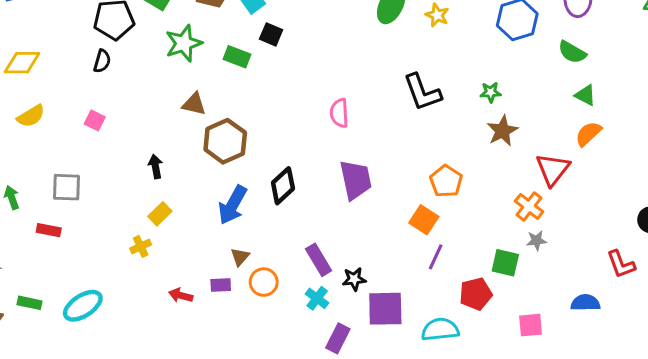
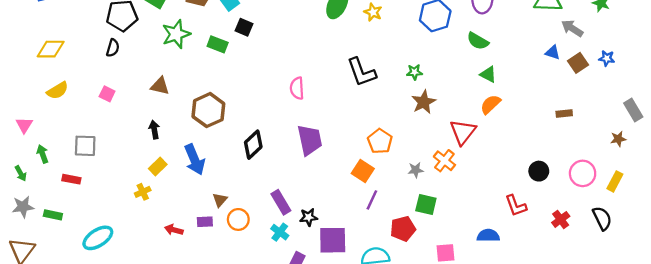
brown triangle: (194, 104) -> (160, 86), moved
blue arrow: (233, 205) -> (195, 160), moved, turned -52
gray star: (536, 241) -> (416, 170), moved
green rectangle: (29, 303) -> (53, 215), moved

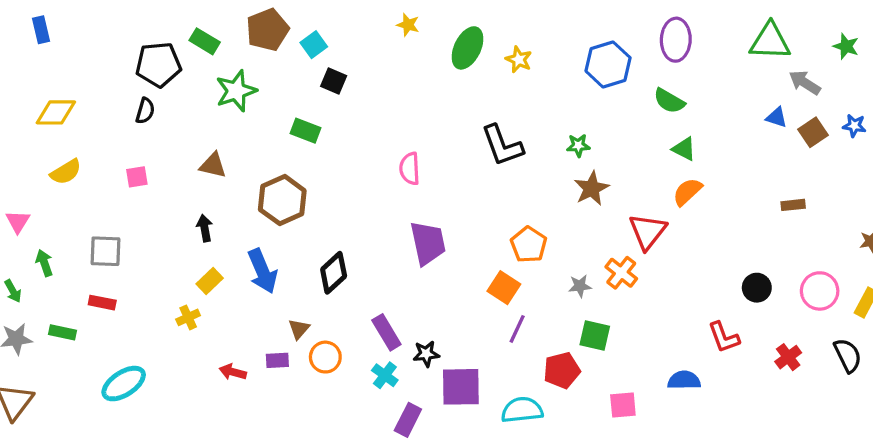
green rectangle: (218, 44) -> (305, 131), moved
pink square: (107, 94) -> (137, 177), turned -35
black diamond: (253, 145) -> (334, 273), moved
red rectangle: (71, 179) -> (102, 303), moved
green rectangle: (53, 215) -> (62, 332), moved

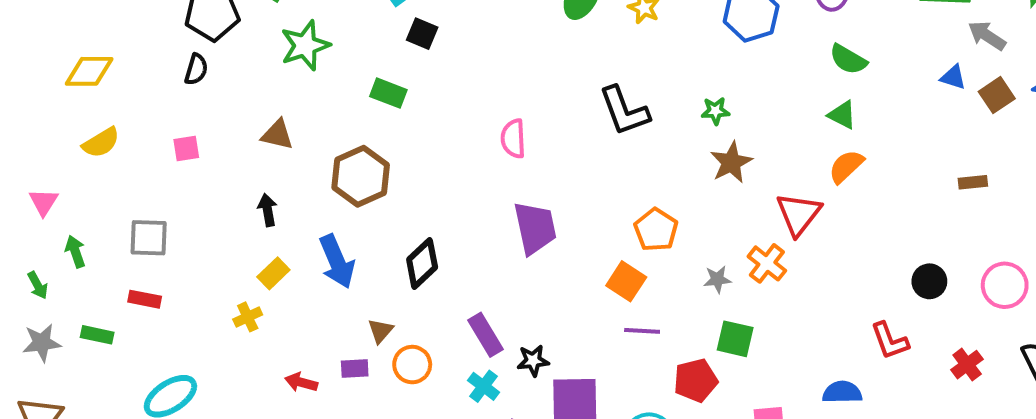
green semicircle: (669, 101) -> (848, 59), moved
purple line: (517, 329) -> (642, 331), turned 68

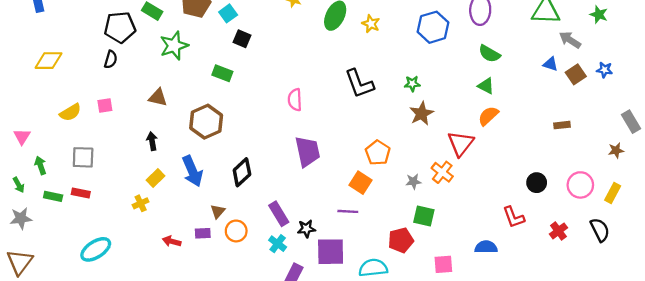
yellow semicircle: (101, 143) -> (70, 112), moved
purple line: (642, 331) -> (348, 211), moved
green rectangle: (97, 335) -> (53, 196), moved

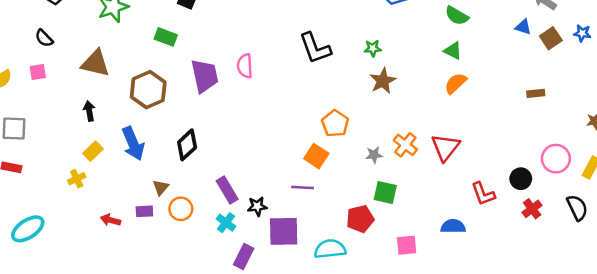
black semicircle: (111, 59) -> (44, 38), moved, turned 120
brown triangle: (158, 97) -> (96, 63), size x1.4
red triangle: (461, 143) -> (445, 147), moved
purple trapezoid: (308, 152) -> (205, 76), moved
black circle: (537, 183) -> (521, 179), moved

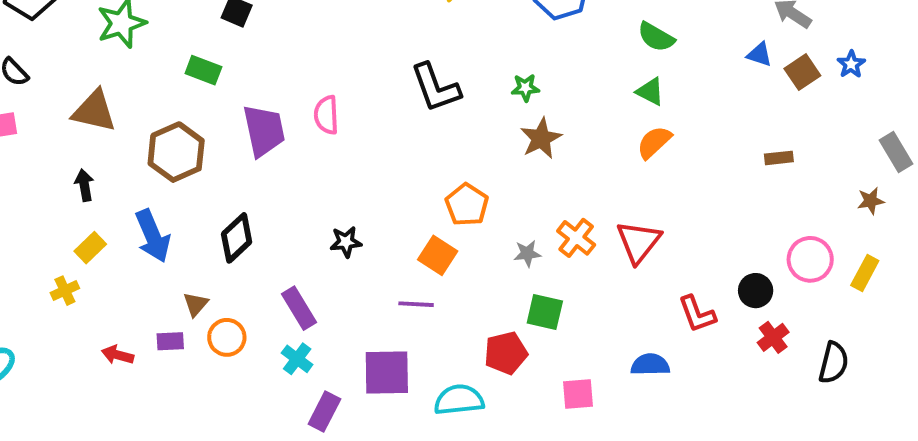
blue star: (582, 33) -> (851, 64), turned 30
black star: (257, 206) -> (346, 242), moved
black semicircle: (577, 208) -> (834, 363), moved, turned 40

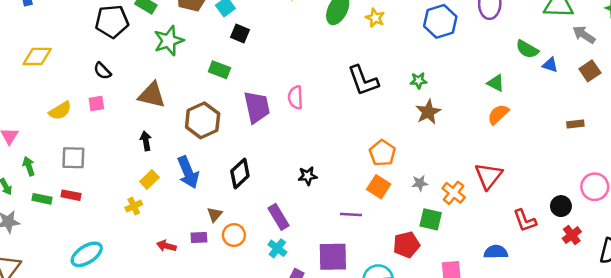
green semicircle: (656, 37) -> (527, 49), moved
blue triangle: (759, 54) -> (550, 65), moved
orange cross: (576, 238) -> (454, 193), moved
orange square: (438, 255) -> (379, 187), moved

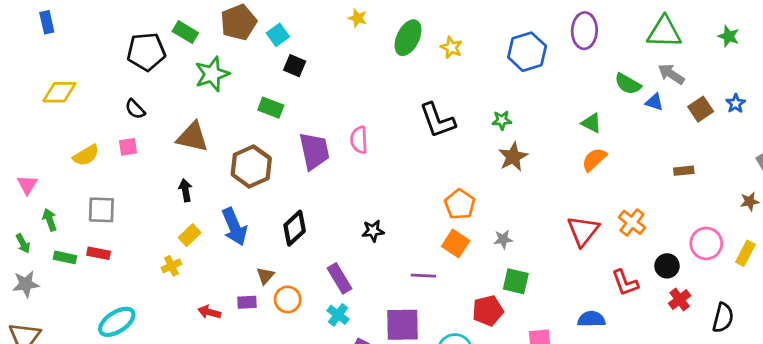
gray arrow: (584, 35) -> (671, 74), moved
orange cross: (454, 193) -> (632, 222), moved

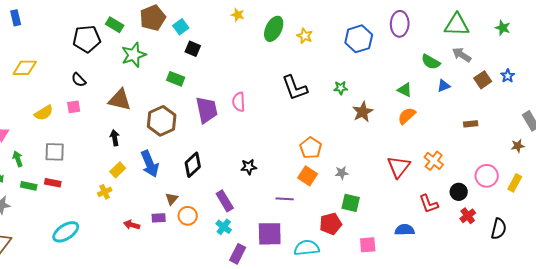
blue triangle: (654, 102) -> (444, 86), moved, turned -40
brown star: (513, 157) -> (363, 112), moved

